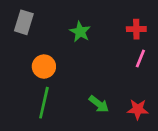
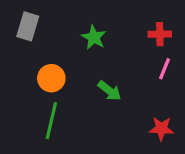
green arrow: (99, 104) -> (109, 91), moved

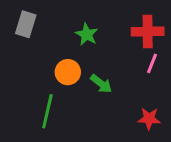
red cross: (160, 34) -> (148, 31), size x1.5
orange circle: (51, 78) -> (68, 72), moved

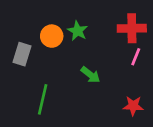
gray rectangle: (26, 24) -> (22, 54), moved
orange circle: (68, 72) -> (52, 36), moved

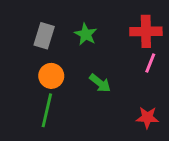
orange circle: (52, 36) -> (51, 76), moved
gray rectangle: (22, 54) -> (44, 36), moved

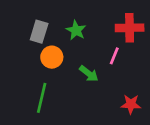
pink line: (150, 63) -> (114, 56), moved
orange circle: (51, 76) -> (52, 57), moved

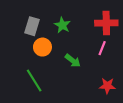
pink line: (114, 56) -> (102, 48), moved
green line: (42, 98) -> (34, 81), turned -45

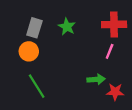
orange circle: (42, 47) -> (29, 51), moved
green arrow: (73, 61) -> (96, 79), moved, turned -42

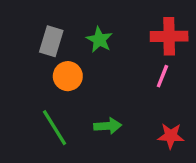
orange circle: (29, 51) -> (68, 76), moved
green arrow: (96, 79) -> (108, 126), moved

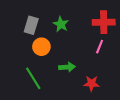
green arrow: (108, 126) -> (67, 67), moved
red star: (171, 136) -> (91, 83), moved

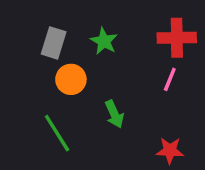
green arrow: (67, 67) -> (114, 114), turned 70
red star: (91, 83) -> (170, 151), moved

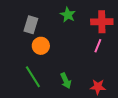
green star: (104, 41) -> (68, 15), moved
green arrow: (114, 114) -> (66, 81), moved

